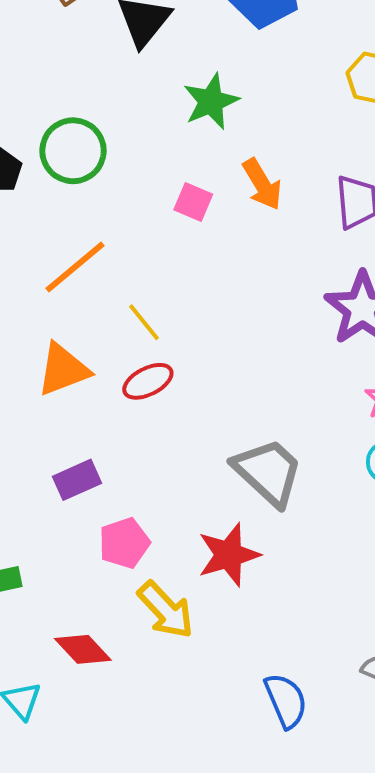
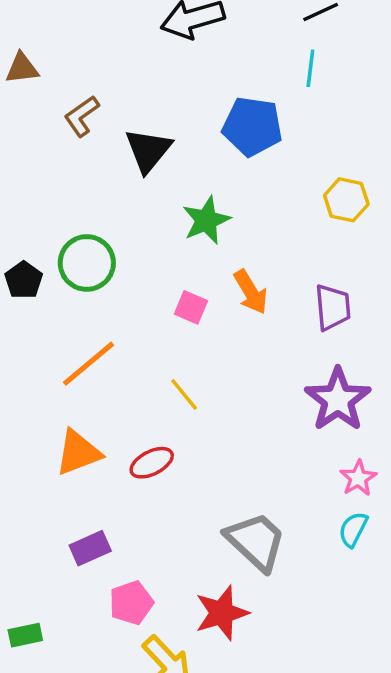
yellow line: (144, 322) -> (184, 394), moved

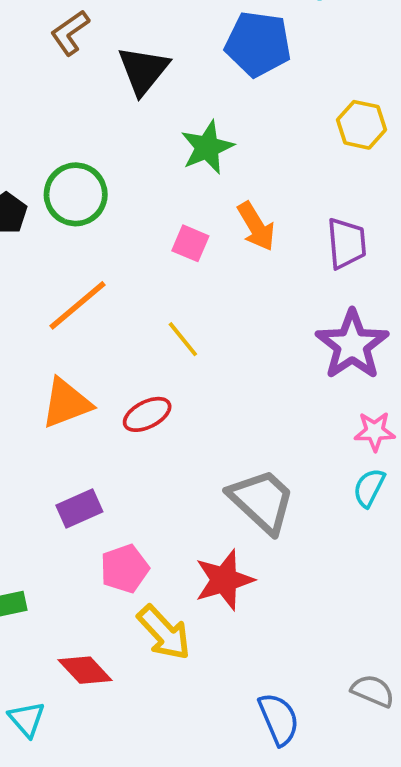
pink star: (358, 478) -> (375, 431), turned 30

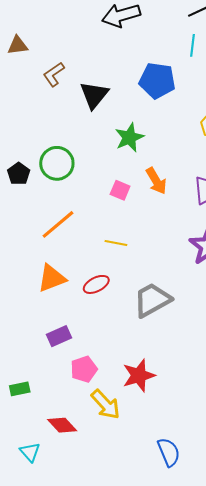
yellow line: (183, 339) -> (116, 243), turned -40
gray trapezoid: (262, 501) -> (152, 300), moved, turned -72

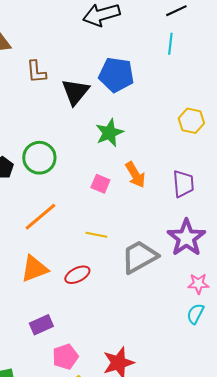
brown L-shape: (54, 74) -> (36, 72), turned -60
blue pentagon: (157, 81) -> (116, 75), moved
gray trapezoid: (152, 300) -> (139, 257), moved

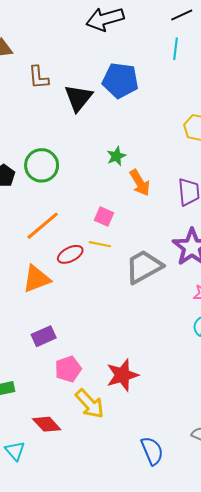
green star: (109, 133) -> (116, 156), moved, size x0.7
pink square: (100, 184) -> (104, 217), moved
red ellipse: (77, 275) -> (70, 254), moved

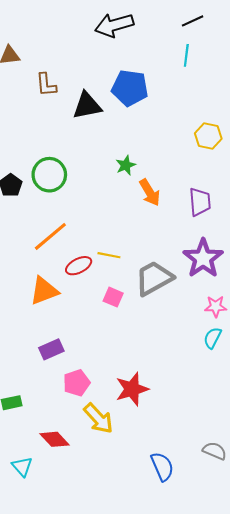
black triangle: (78, 98) -> (87, 106), turned 40
pink square: (104, 217) -> (113, 297), moved

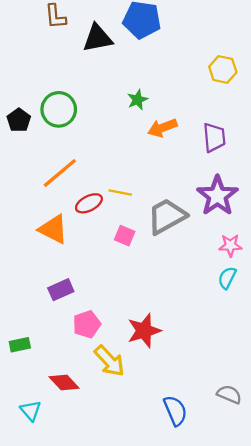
orange arrow: (150, 192) -> (162, 128), turned 100
orange triangle: (44, 291) -> (53, 229), turned 48

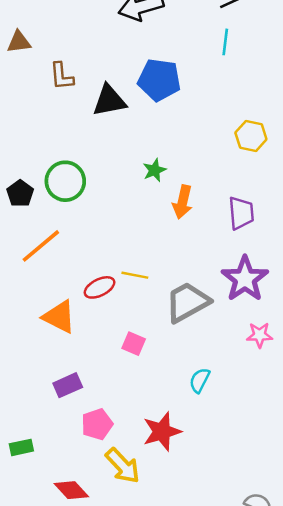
orange arrow: (162, 128) -> (183, 202), turned -56
orange line: (60, 173) -> (41, 246), moved
pink square: (125, 236) -> (134, 344), moved
cyan semicircle: (227, 278) -> (200, 380), moved

